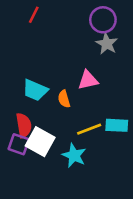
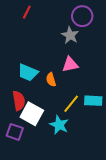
gray star: (107, 44) -> (70, 35), moved
yellow line: (89, 129) -> (71, 104), turned -30
purple square: (19, 144) -> (15, 132), moved

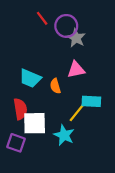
red line: (27, 12) -> (42, 18), moved, turned -64
purple circle: (82, 16) -> (66, 26), moved
cyan rectangle: (93, 101) -> (91, 101), moved
white square: (32, 114) -> (35, 123), turned -30

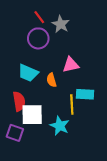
purple circle: (66, 26) -> (38, 38), moved
gray star: (76, 38) -> (61, 24), moved
yellow line: (77, 112) -> (72, 104), turned -42

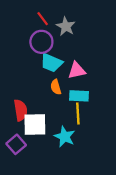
cyan trapezoid: (28, 73) -> (51, 63), moved
cyan rectangle: (85, 94) -> (79, 96), moved
purple square: (15, 133) -> (16, 144), turned 30

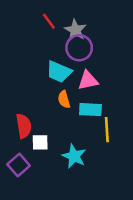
purple circle: (41, 42) -> (79, 48), moved
yellow line: (78, 113) -> (107, 130), moved
white square: (35, 125) -> (40, 142), size x0.6

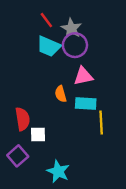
cyan trapezoid: (59, 72) -> (49, 46), moved
cyan star: (74, 156) -> (58, 171), moved

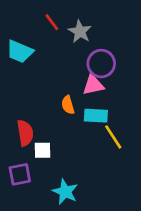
purple circle: (75, 45) -> (101, 64), moved
cyan trapezoid: (49, 46) -> (20, 52), moved
yellow line: (101, 123) -> (113, 137), turned -30
purple square: (18, 156) -> (20, 174), turned 30

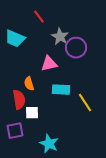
gray star: (80, 32) -> (60, 37), moved
pink triangle: (93, 85) -> (49, 64), moved
orange semicircle: (68, 105) -> (29, 84), moved
cyan rectangle: (96, 116) -> (61, 90), moved

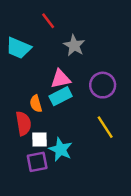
purple circle: (76, 48) -> (103, 85), moved
cyan rectangle: (61, 90) -> (61, 96), moved, turned -30
purple square: (15, 131) -> (37, 162), moved
cyan star: (49, 144) -> (61, 149), moved

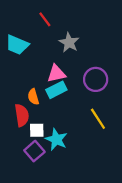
purple square: (37, 162) -> (34, 151), turned -30

